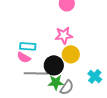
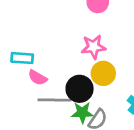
cyan rectangle: (28, 46) -> (22, 58), moved

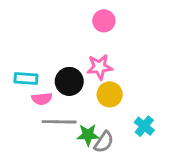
pink semicircle: (38, 78) -> (42, 99), turned -36
black circle: (80, 89) -> (69, 81), moved

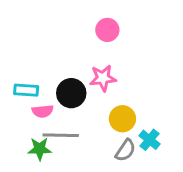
yellow circle: (110, 94) -> (122, 119), moved
green star: (88, 135) -> (40, 149), moved
gray semicircle: (104, 142) -> (125, 150), moved

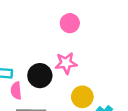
pink semicircle: (43, 111) -> (16, 91), turned 91

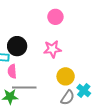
black circle: (40, 76) -> (17, 46), moved

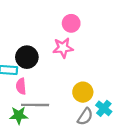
pink star: (52, 49) -> (63, 48), moved

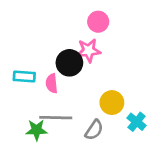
black circle: (27, 57) -> (69, 63), moved
pink semicircle: (21, 86) -> (52, 83), moved
gray semicircle: (85, 117) -> (94, 130), moved

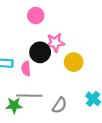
pink circle: (98, 22) -> (36, 16), moved
yellow circle: (112, 103) -> (74, 62), moved

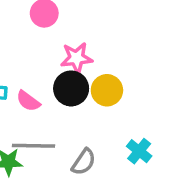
black circle: (40, 52) -> (71, 88), moved
pink semicircle: (26, 69) -> (28, 101), turned -48

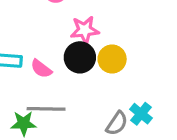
gray semicircle: (84, 162) -> (117, 123), moved

